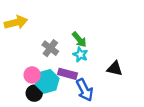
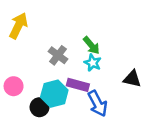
yellow arrow: (16, 22) -> (18, 26), turned -50
pink circle: (32, 75) -> (14, 86), moved

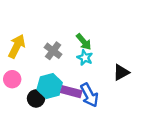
yellow arrow: (18, 26) -> (17, 46), moved
black triangle: (132, 79) -> (121, 72), turned -42
purple rectangle: (78, 85) -> (71, 92), moved

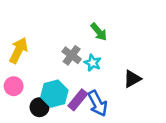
green arrow: (84, 42) -> (99, 32), moved
gray cross: (53, 51) -> (72, 55), moved
purple rectangle: (71, 92) -> (78, 100), turned -66

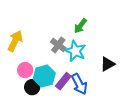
green arrow: (99, 32) -> (80, 26), turned 77
cyan star: (93, 63) -> (75, 51), size x1.5
pink circle: (14, 86) -> (25, 70), moved

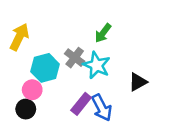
yellow arrow: (15, 41) -> (19, 37), moved
cyan hexagon: (44, 76) -> (45, 68), moved
black circle: (32, 87) -> (26, 109), moved

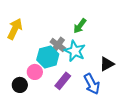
cyan hexagon: (45, 68) -> (48, 57), moved
pink circle: (32, 90) -> (35, 72), moved
blue arrow: (102, 108) -> (92, 84), moved

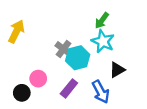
green arrow: (80, 26) -> (102, 20), moved
cyan star: (75, 51) -> (103, 41), moved
cyan hexagon: (48, 57) -> (78, 58), moved

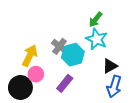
yellow arrow: (16, 31) -> (30, 56), moved
blue arrow: (101, 92) -> (114, 86), moved, turned 45
black circle: (22, 93) -> (20, 88), size x1.5

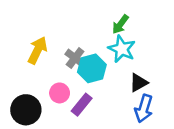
yellow arrow: (30, 56) -> (38, 50), moved
pink circle: (36, 74) -> (60, 93), moved

